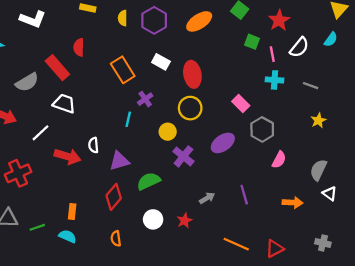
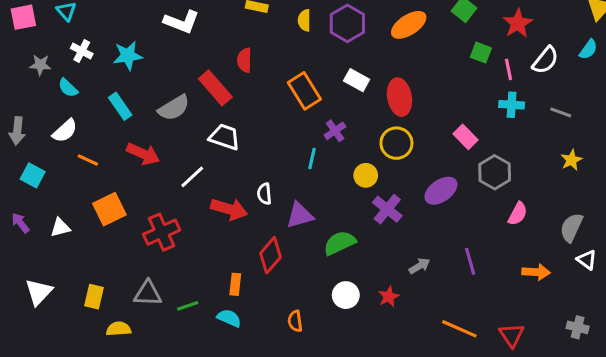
red diamond: (114, 197) -> (271, 255), moved
red triangle: (275, 249) -> (512, 335), turned -36

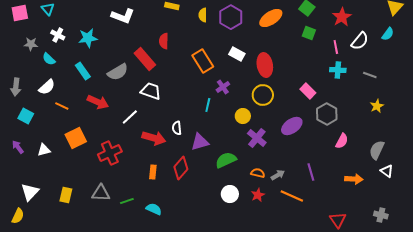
green square: (481, 53) -> (309, 33), moved
orange rectangle: (235, 284) -> (153, 172), moved
orange semicircle: (295, 321) -> (258, 173), moved, turned 112
yellow semicircle: (119, 329) -> (18, 216), moved, turned 119
orange line: (459, 329) -> (292, 196), moved

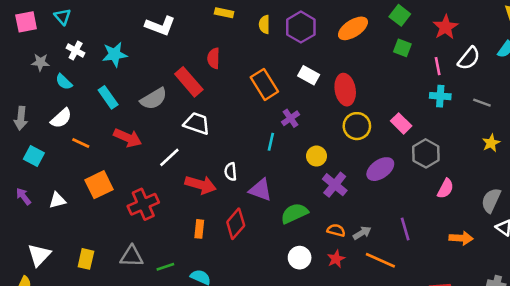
yellow circle: (263, 95) -> (357, 126), moved
purple triangle: (200, 142) -> (260, 190), turned 36

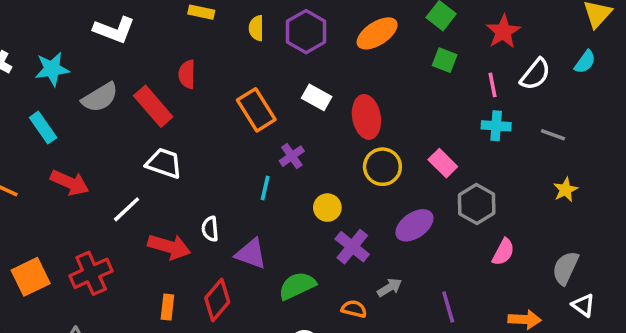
gray semicircle: (154, 99) -> (100, 97), moved
orange square: (99, 185) -> (31, 277), moved
gray arrow: (362, 233) -> (390, 288), moved

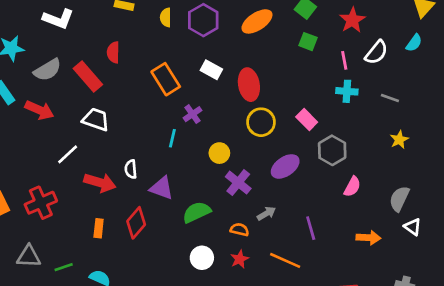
red arrow: (70, 183) -> (39, 110), moved

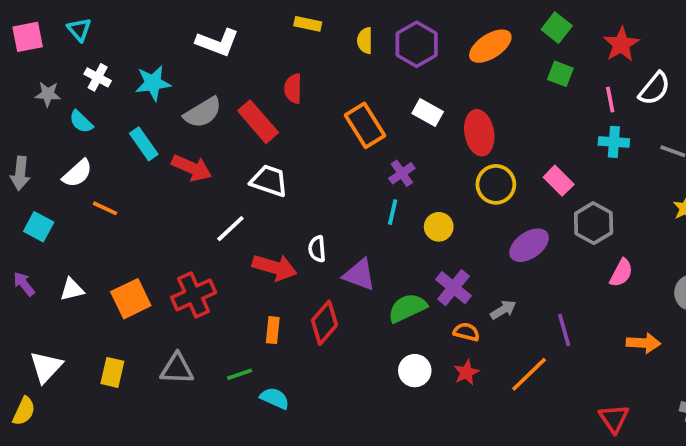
cyan line: (172, 138) -> (393, 212), moved
purple cross: (238, 183) -> (453, 288), moved
orange line: (285, 260) -> (529, 374), turned -68
green line: (64, 267) -> (240, 374), moved

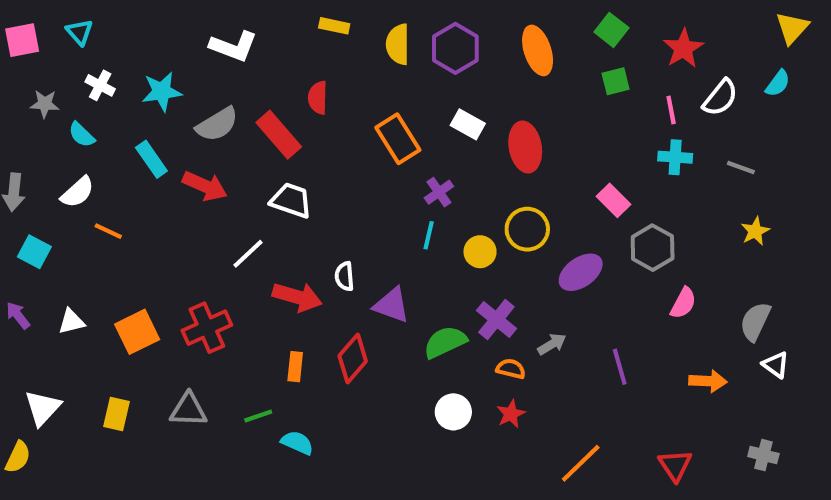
yellow semicircle: (365, 41) -> (398, 44), size x1.4
orange ellipse: (490, 46) -> (538, 50), turned -75
green square: (560, 74) -> (616, 81), turned -35
yellow circle: (496, 184) -> (527, 229), moved
orange line: (529, 374) -> (581, 463), moved

